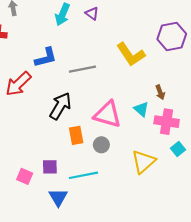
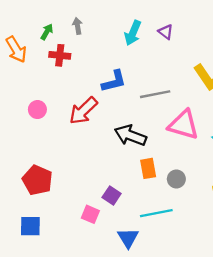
black arrow: (60, 106) -> (130, 135), turned -100
pink triangle: (108, 114) -> (183, 125), moved
purple square: (50, 167) -> (112, 195), moved, turned 35

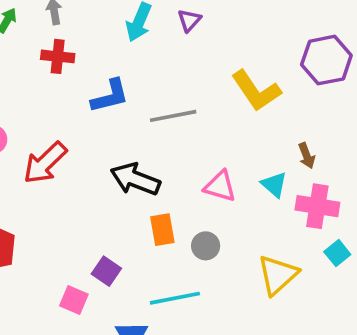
purple triangle: (166, 32) -> (189, 20), turned 35
red cross: (60, 55) -> (58, 56), moved
red arrow: (83, 111) -> (45, 163), moved
pink triangle: (183, 125) -> (220, 186), moved, size x0.7

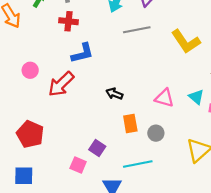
blue L-shape: (110, 96) -> (82, 53), moved
gray line: (173, 116) -> (137, 30), moved
black arrow: (135, 179) -> (114, 94), size x0.6

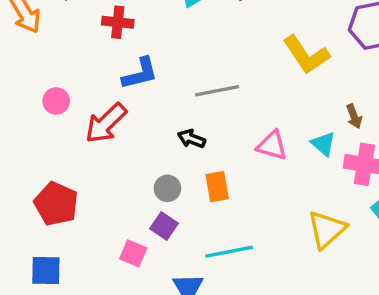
gray line: (137, 30) -> (217, 91), moved
gray circle: (156, 133) -> (167, 188), moved

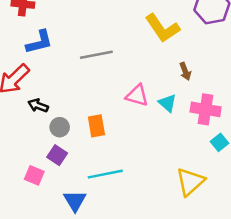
brown arrow: (354, 116) -> (185, 71), moved
black arrow: (191, 139) -> (38, 106), moved
cyan triangle: (323, 144) -> (167, 103), moved
yellow triangle: (327, 229) -> (190, 182), moved

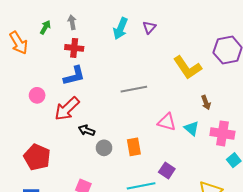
blue L-shape: (39, 42) -> (74, 76), moved
purple square: (57, 155) -> (167, 170), moved

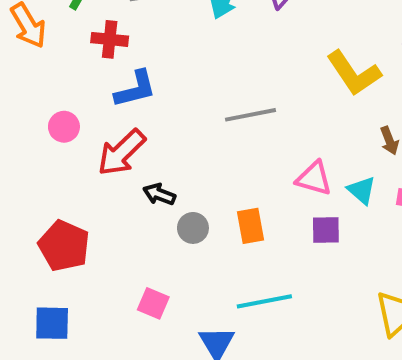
red cross: (74, 48) -> (110, 39), moved
purple square: (167, 170) -> (326, 230), moved, turned -35

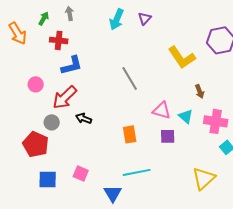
gray line: (250, 115) -> (130, 78), turned 70
gray circle: (193, 228) -> (52, 122), moved
blue square: (52, 323) -> (48, 179), moved

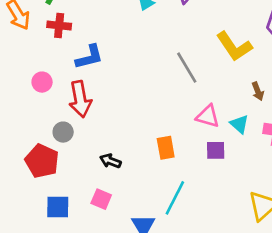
red cross: (59, 40) -> (59, 25), moved
gray line: (130, 78) -> (187, 68), moved
red arrow: (65, 97) -> (80, 99), turned -56
black arrow: (84, 118) -> (110, 161), moved
cyan line: (137, 172) -> (175, 198), turned -52

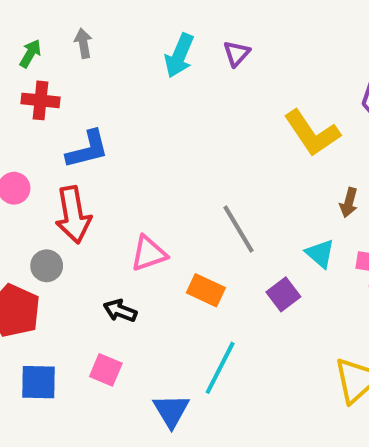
gray line: (187, 68) -> (239, 229), moved
brown arrow: (258, 91) -> (349, 202), turned 36
pink triangle: (208, 116) -> (149, 254), moved, turned -35
orange rectangle: (166, 148) -> (206, 290), turned -55
purple square: (216, 150) -> (283, 294), turned -36

